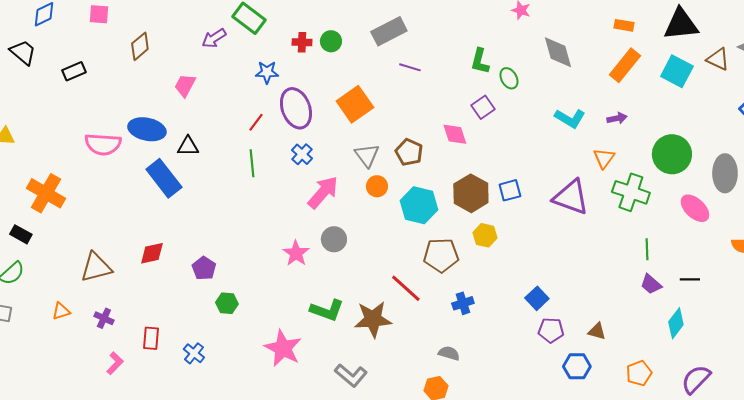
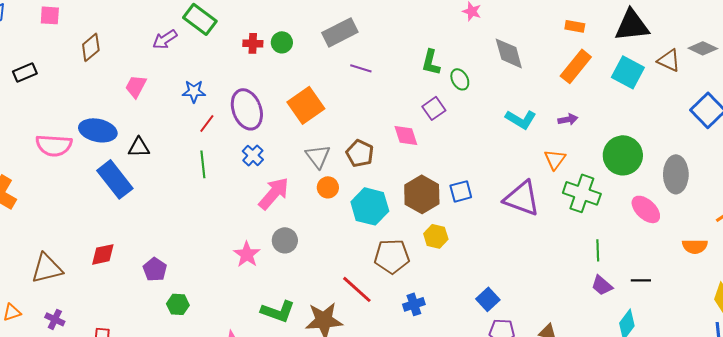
blue star: (267, 72) -> (194, 91), moved

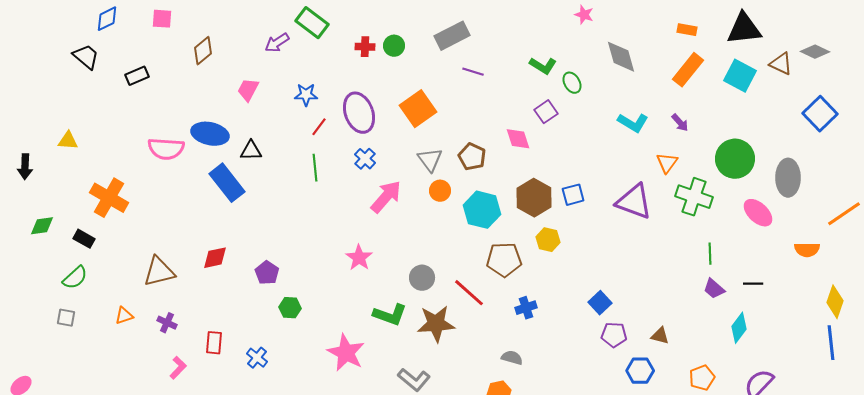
green L-shape: (431, 62) -> (543, 66), turned -72
purple arrow: (568, 119) -> (680, 123), turned 60
gray circle: (285, 240) -> (422, 278), moved

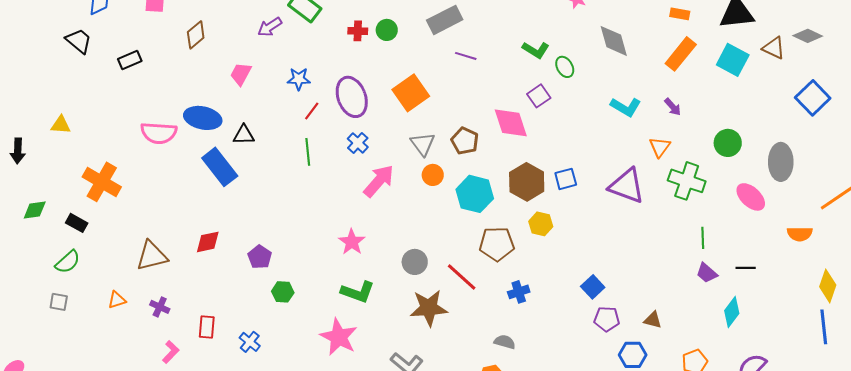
pink diamond: (518, 139) -> (511, 123), size x1.4
green circle: (735, 159) -> (728, 143), size x0.7
green L-shape: (390, 315) -> (358, 292), moved

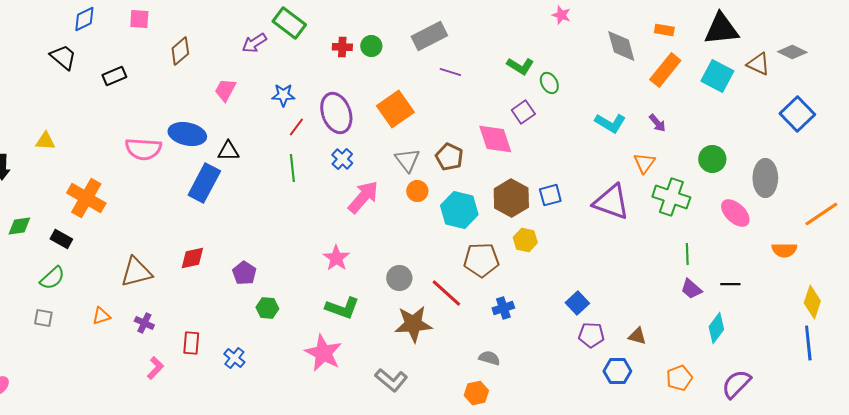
gray diamond: (614, 41) -> (621, 46), moved
blue rectangle: (220, 167) -> (204, 183), turned 66

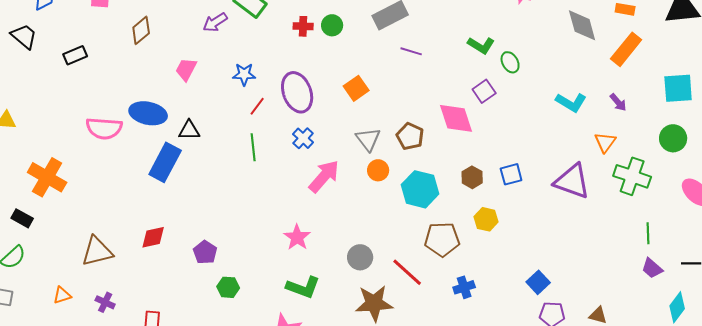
cyan square: (717, 76) -> (678, 88), moved, turned -32
orange square: (395, 109) -> (356, 88), size x0.7
brown hexagon: (511, 198) -> (472, 177), size x0.6

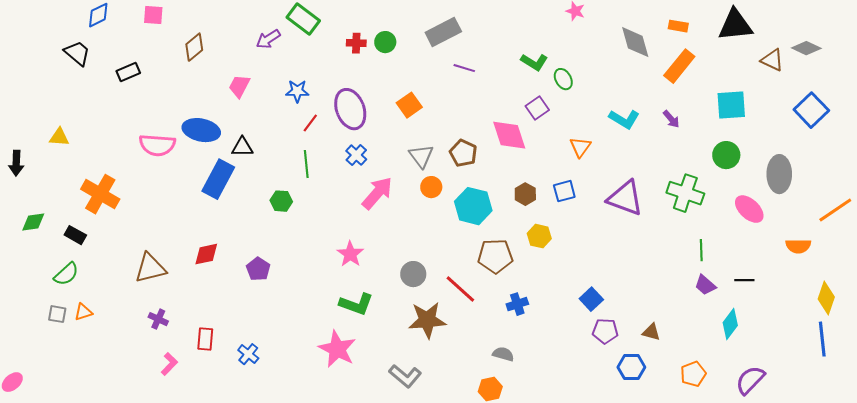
orange triangle: (605, 142) -> (580, 147), moved
green hexagon: (228, 287) -> (281, 201), moved
orange triangle: (62, 295) -> (83, 312), moved

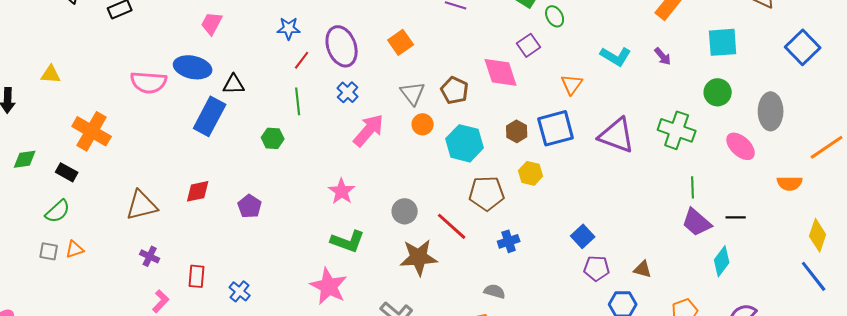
pink trapezoid: (239, 86) -> (212, 23), moved
blue square: (564, 191) -> (556, 128), size x1.6
purple trapezoid: (705, 285) -> (697, 222), size x1.4
blue line: (822, 339) -> (814, 276), turned -32

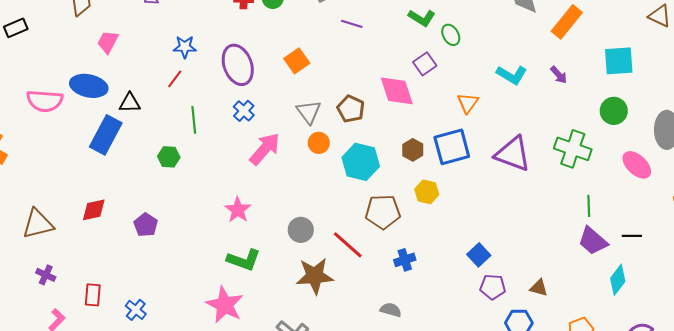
red line: (302, 60) -> (175, 79), moved

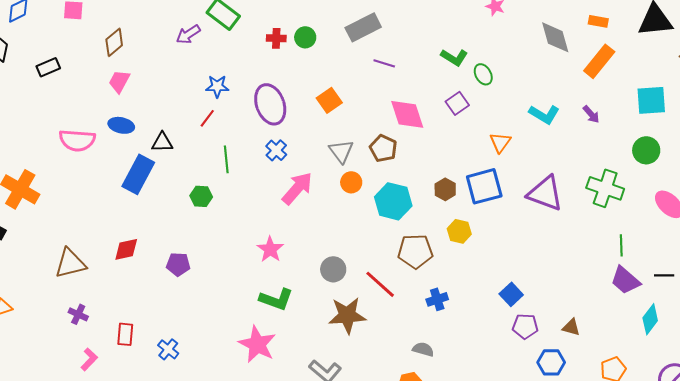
pink trapezoid: (108, 42) -> (119, 81), moved
blue ellipse: (89, 86) -> (121, 125), size x0.7
pink diamond: (397, 91) -> (407, 114), moved
purple pentagon: (146, 225) -> (178, 264), turned -30

